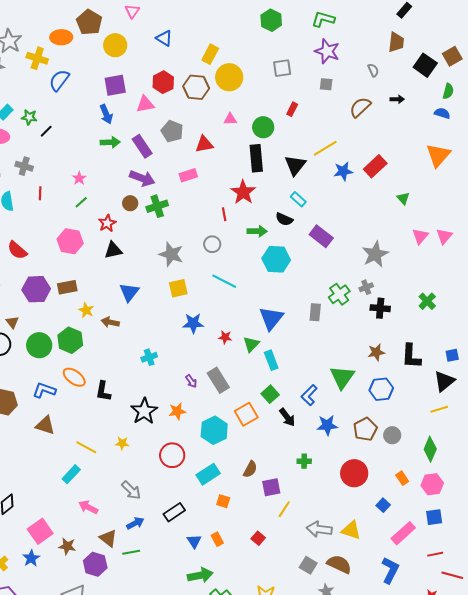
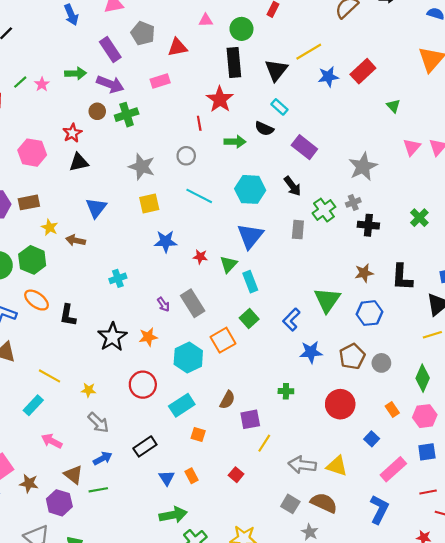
green arrow: (110, 142) -> (76, 73), moved
green line: (81, 202) -> (20, 82), moved
cyan hexagon: (276, 259) -> (250, 189), moved
black arrow: (287, 417) -> (292, 186), moved
yellow star: (122, 443) -> (89, 390), moved

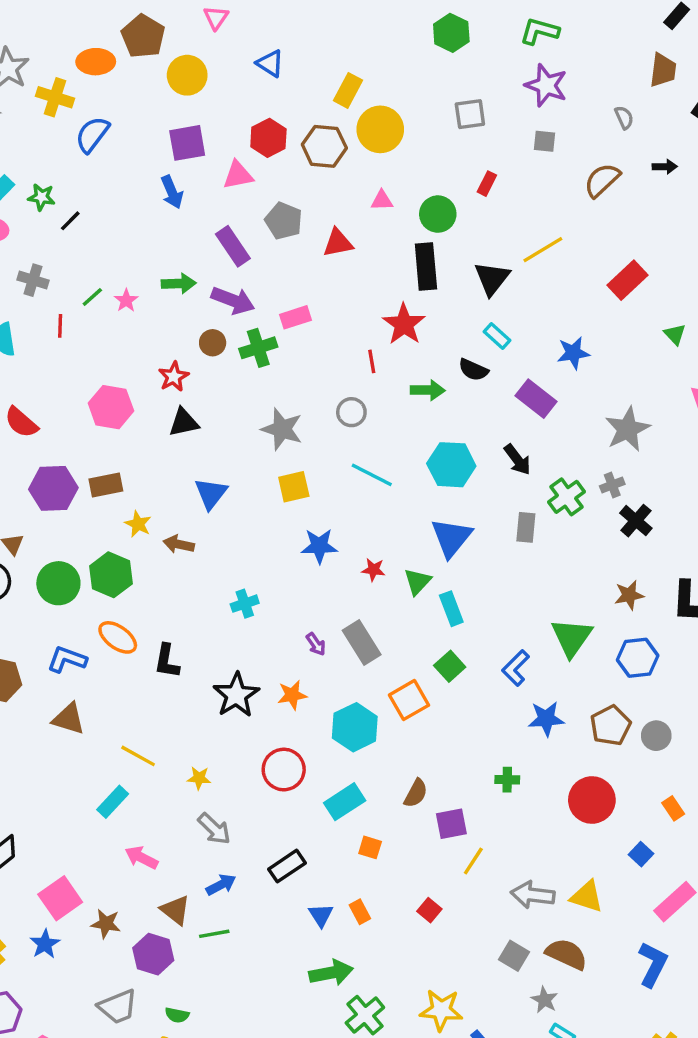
blue star: (328, 77) -> (573, 353), moved
pink rectangle: (160, 81) -> (296, 317), moved
black cross: (368, 225) -> (636, 521), turned 36

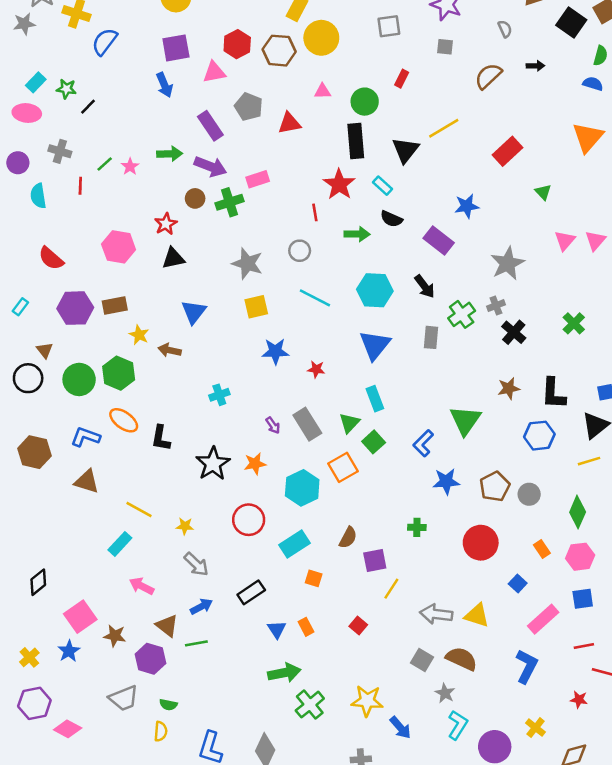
cyan rectangle: (497, 336) -> (382, 186), moved
green triangle: (417, 582) -> (349, 423), moved
blue hexagon: (638, 658) -> (539, 436), moved

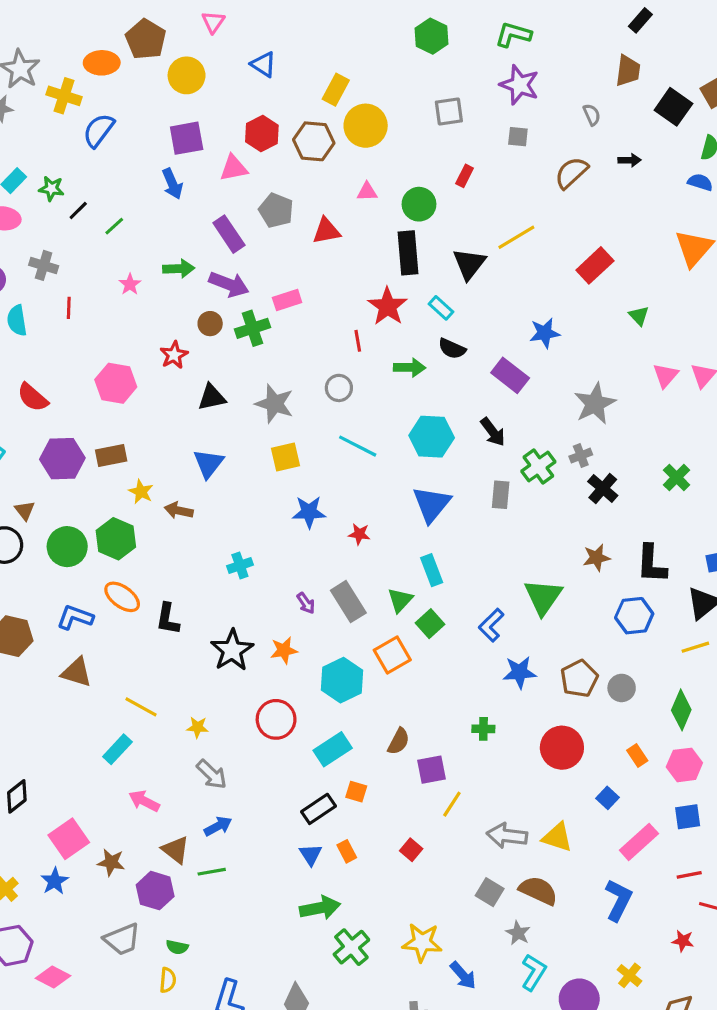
green line: (105, 164) -> (114, 226), moved
black triangle: (173, 258) -> (212, 397), moved
black rectangle: (251, 592) -> (318, 809), moved

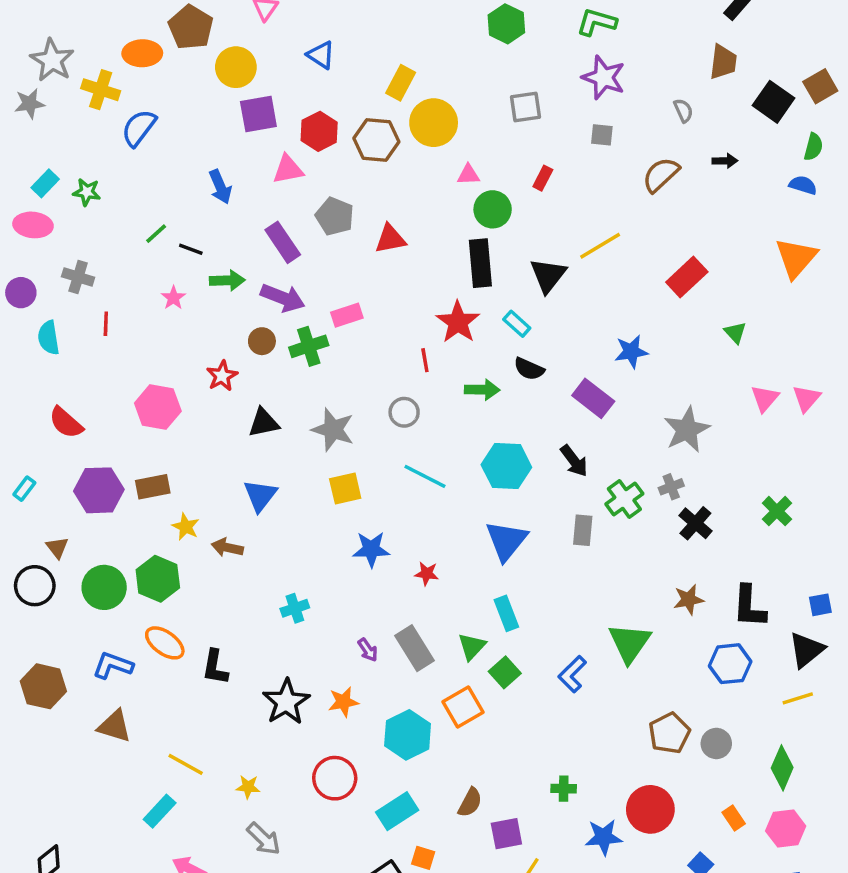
purple square: (187, 138) -> (258, 114), moved
pink triangle: (367, 192) -> (468, 175), moved
black line: (78, 210) -> (191, 249), moved, turned 65
blue star: (520, 672) -> (604, 837), moved

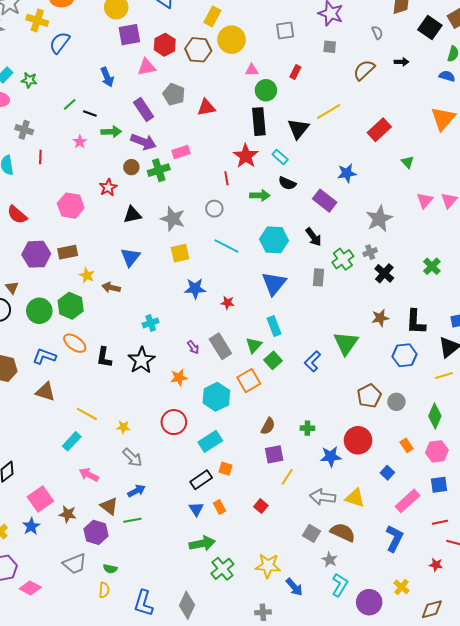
black star: (286, 702) -> (141, 360), moved
brown semicircle: (470, 802) -> (268, 426), moved

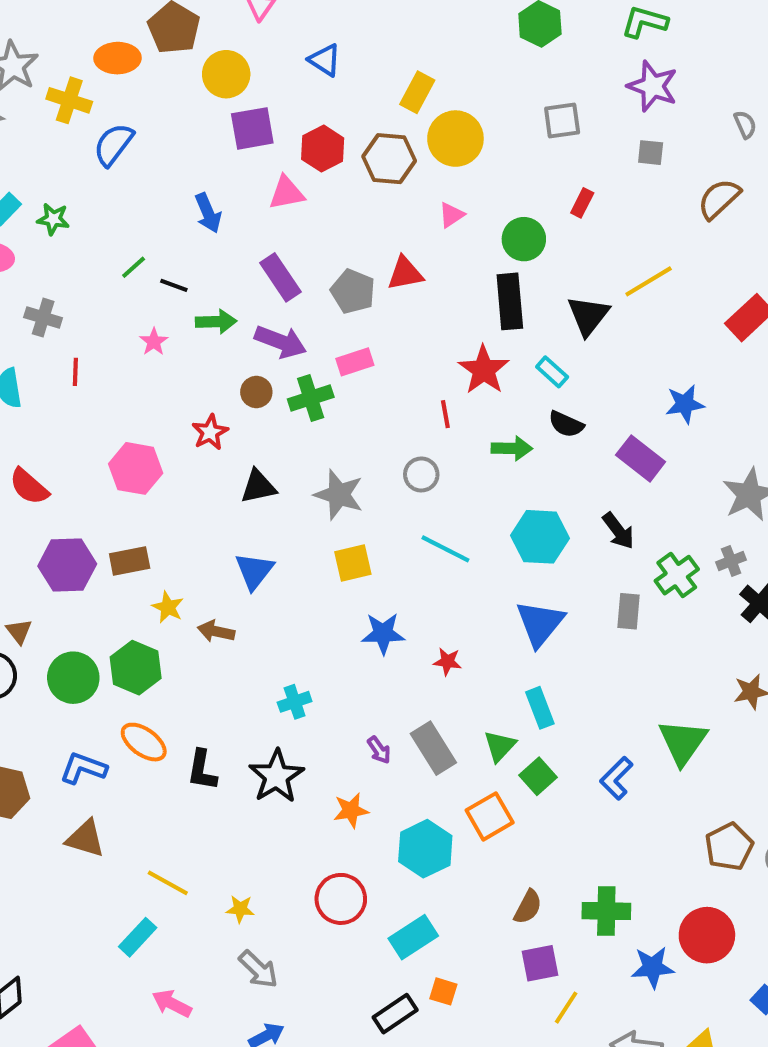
pink triangle: (252, 70) -> (451, 215), moved, turned -32
gray pentagon: (174, 94) -> (353, 291), moved
green cross: (307, 428) -> (606, 911), size x1.6

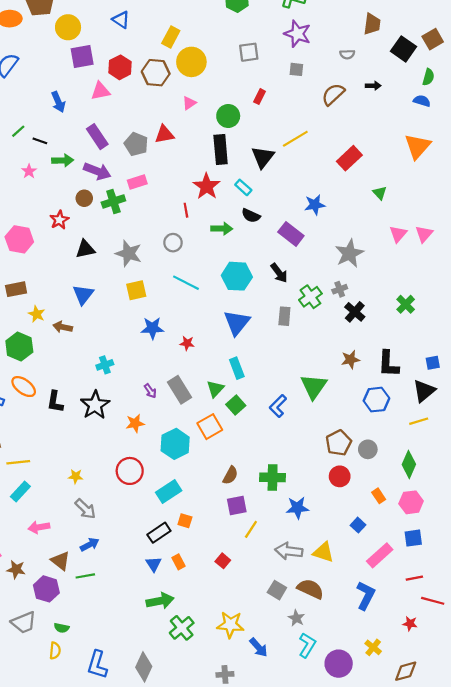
gray semicircle: (745, 124) -> (347, 54), turned 112
yellow line: (168, 883) -> (18, 462), moved, turned -35
red circle: (707, 935) -> (340, 476), moved, size x0.7
pink arrow: (172, 1004) -> (39, 527), turned -36

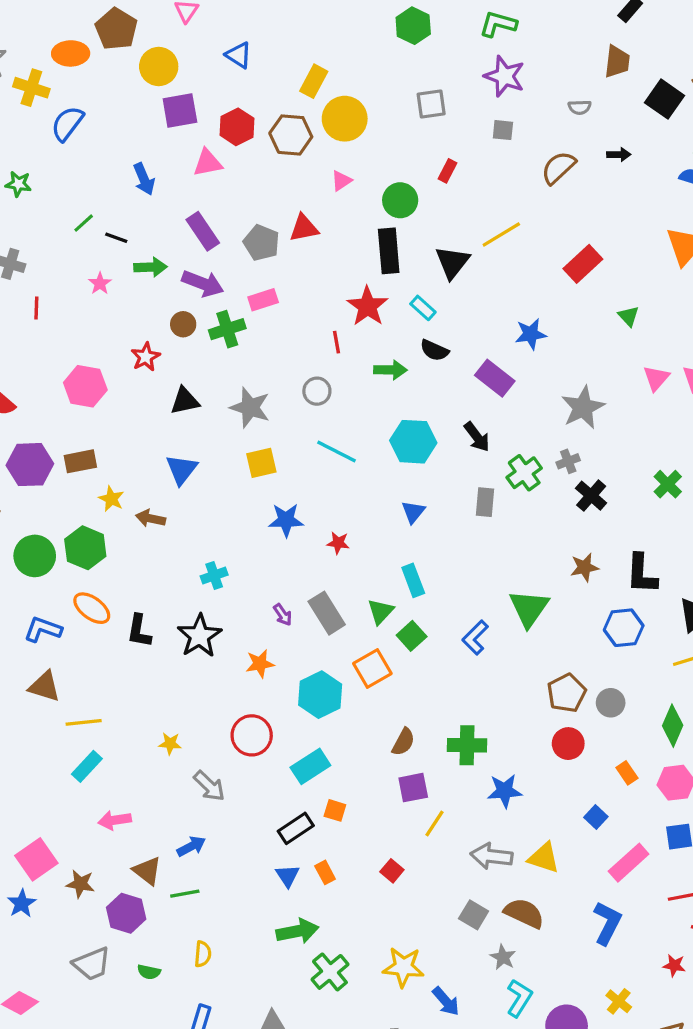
blue triangle: (237, 323) -> (413, 512), size x0.6
gray arrow: (85, 509) -> (209, 786), moved
yellow semicircle: (55, 651) -> (203, 954), moved

